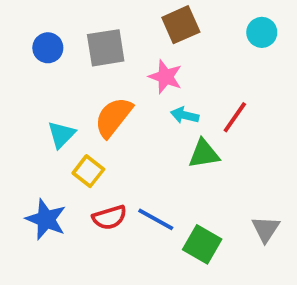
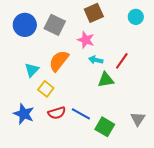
blue circle: (48, 48) -> (25, 25), size x1.5
gray square: (106, 48) -> (55, 25), turned 35

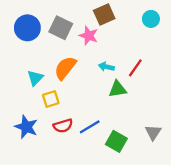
pink star: (86, 40) -> (89, 36), moved
yellow square: (46, 89) -> (51, 99), turned 35
blue line: (81, 114) -> (90, 127), turned -60

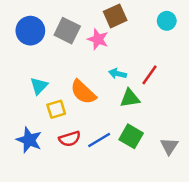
orange semicircle: (65, 68) -> (83, 92), moved, turned -85
green square: (116, 141) -> (131, 136), moved

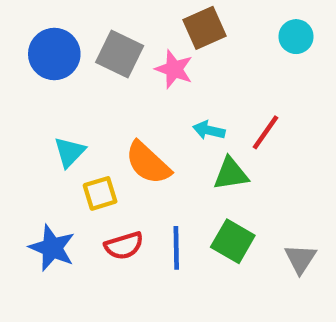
blue line: (99, 140) -> (176, 248), turned -60

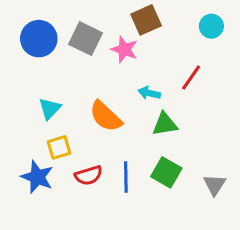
red line: (266, 132) -> (191, 77), moved
yellow square: (100, 193) -> (59, 147), moved

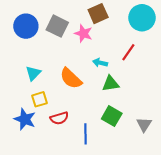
cyan circle: (211, 26) -> (142, 18), size x1.6
blue line: (126, 177) -> (85, 134), moved

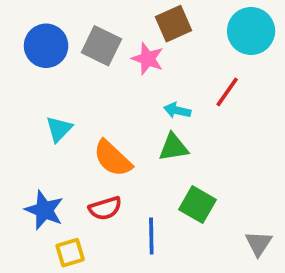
orange semicircle: (71, 78) -> (113, 158), moved
green triangle: (111, 84) -> (173, 147), moved
yellow square: (39, 99) -> (70, 253), moved
gray triangle: (144, 124) -> (258, 243), moved

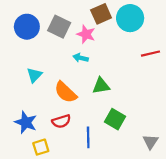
cyan circle: (251, 31) -> (130, 18), moved
red line: (227, 92) -> (150, 54), moved, turned 42
cyan arrow: (177, 110) -> (81, 58), moved

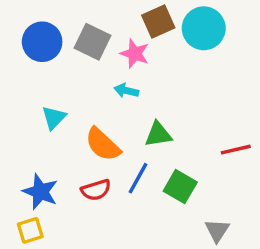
red line: (150, 54) -> (236, 150), moved
blue line: (88, 137) -> (138, 178), moved, turned 30
gray triangle: (150, 142) -> (217, 230), moved
yellow square: (41, 147) -> (30, 230), moved

